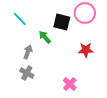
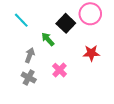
black square: (62, 22) -> (66, 23), turned 30
pink cross: (70, 84) -> (59, 70), moved

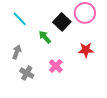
gray arrow: (30, 55) -> (17, 52), moved

